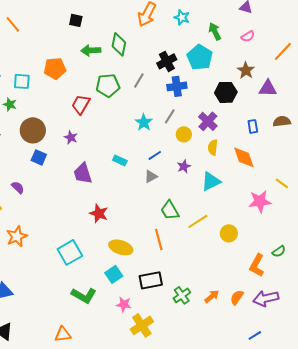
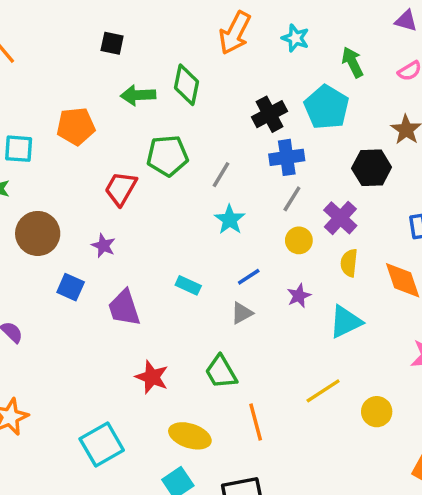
gray line: (139, 80) -> (221, 175), moved
gray line: (170, 116) -> (292, 199), moved
blue square: (39, 157) -> (71, 287), moved
green trapezoid: (170, 210) -> (221, 372), moved

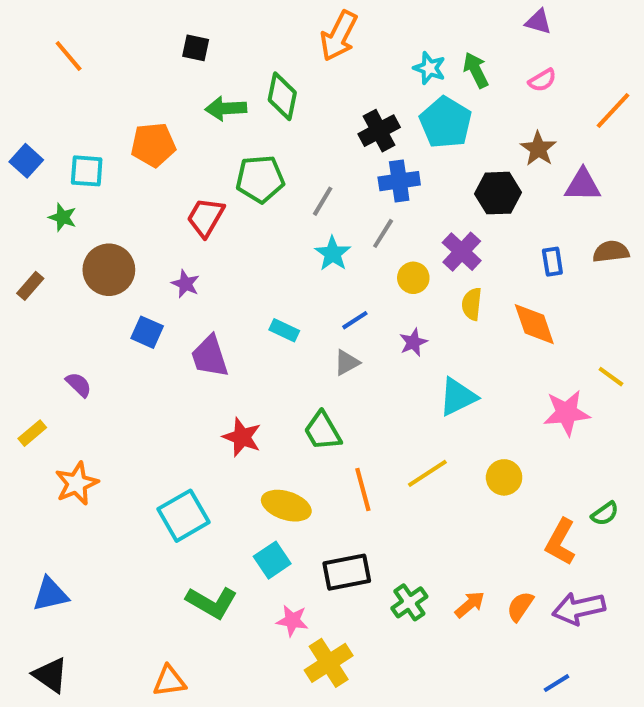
cyan star: (295, 38) -> (429, 68), moved
gray line: (292, 199) -> (383, 233), moved
cyan triangle: (346, 322) -> (458, 397), moved
yellow line: (323, 391) -> (427, 473), moved

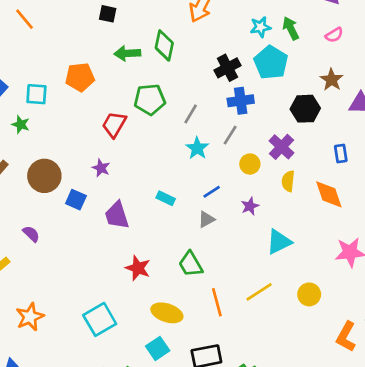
cyan star: (429, 68) -> (260, 27), turned -30
brown circle: (109, 270) -> (44, 176), moved
orange star: (77, 483) -> (30, 317), moved

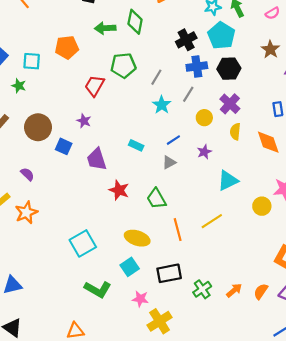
black hexagon: (305, 109) -> (229, 69), moved
red star: (138, 268) -> (119, 190), moved
yellow circle: (309, 294) -> (262, 206), moved
orange star: (30, 317) -> (26, 213), moved

